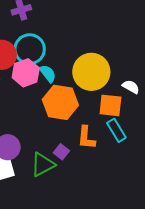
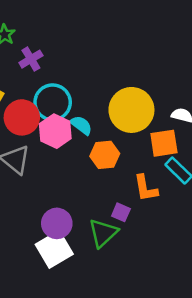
orange hexagon: (60, 102) -> (105, 155), size x0.7

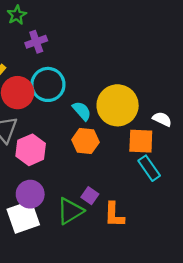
cyan semicircle: (81, 125) -> (82, 111), moved
pink hexagon: (55, 131) -> (31, 150), moved
orange L-shape: (146, 188) -> (114, 215), moved

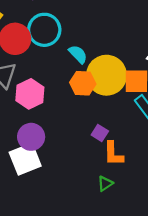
yellow circle: (118, 105) -> (107, 75), moved
purple square: (90, 196) -> (100, 133), moved
green triangle: (70, 211) -> (105, 184), moved, size x0.6

